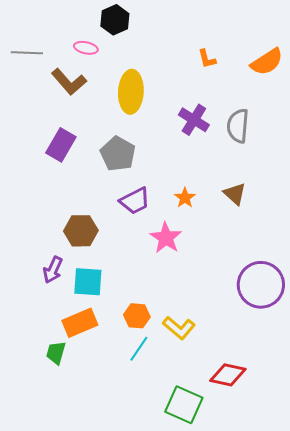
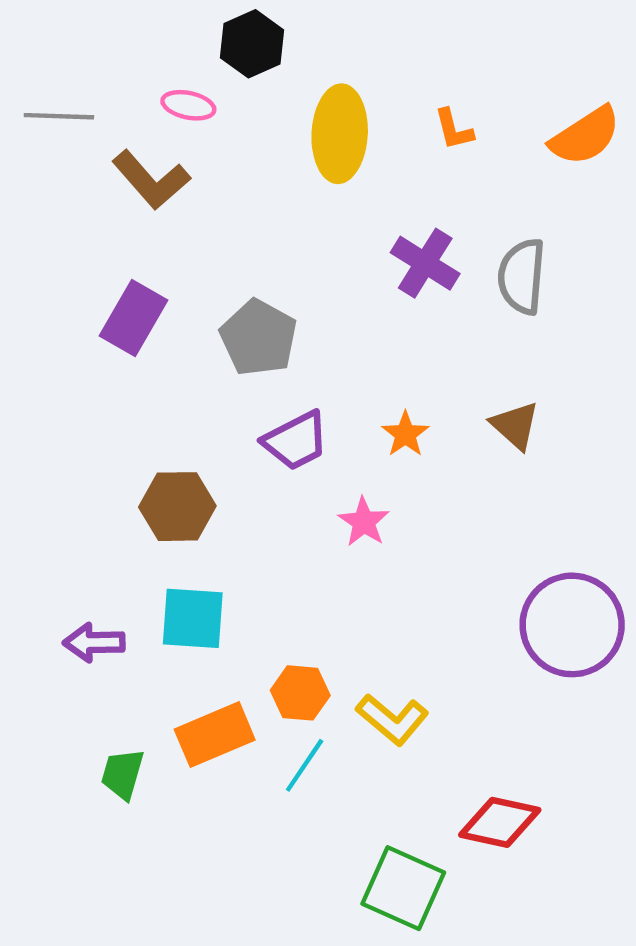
yellow ellipse: (131, 92) -> (340, 134), moved
pink star: (166, 238) -> (364, 522), size x0.7
purple arrow: (53, 270) -> (94, 642), moved, turned 64
orange rectangle: (80, 323) -> (215, 735), moved

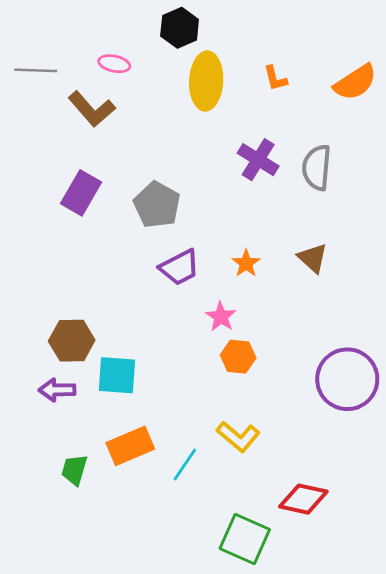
black hexagon: (252, 44) -> (180, 28), moved
brown hexagon: (177, 507) -> (72, 341), moved
orange hexagon: (300, 693) -> (238, 357), moved

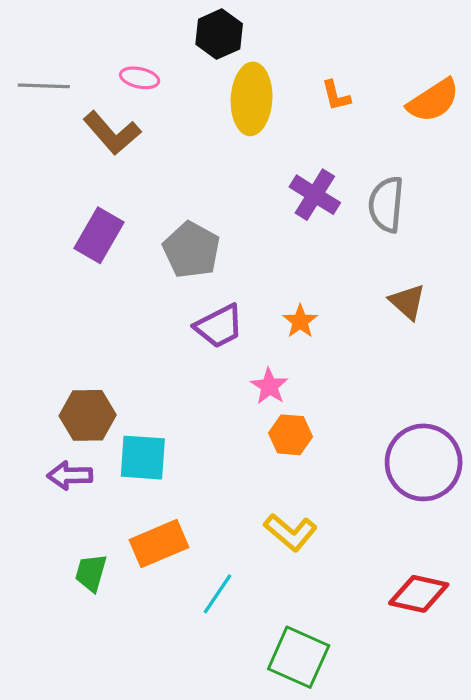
brown triangle: (313, 258) -> (407, 302), moved
cyan line: (185, 464) -> (217, 594), moved
red diamond: (303, 499) -> (419, 594), moved

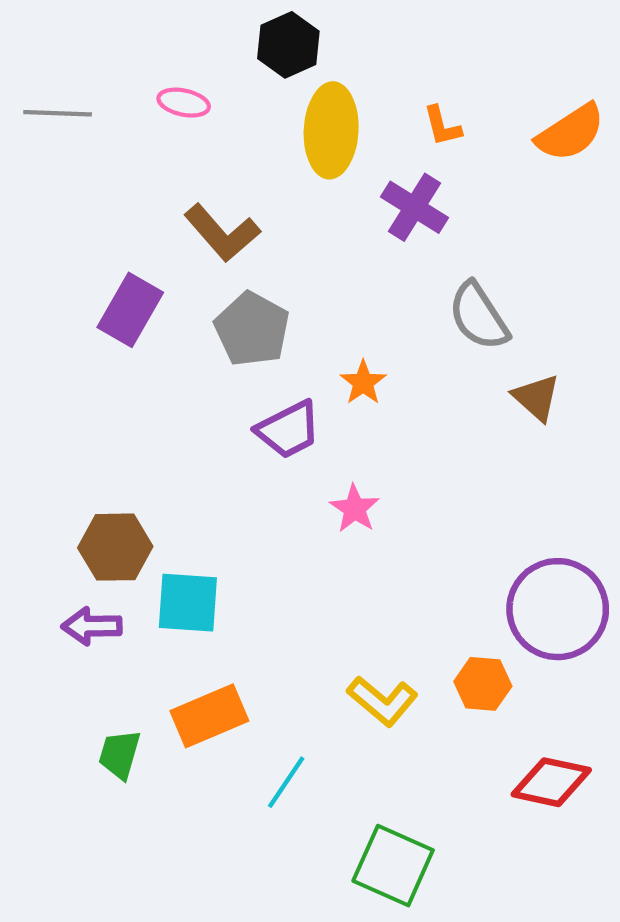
brown L-shape: (112, 133) -> (222, 233), moved
purple cross: (315, 195) -> (414, 207), moved
gray semicircle: (386, 204) -> (479, 316), moved, turned -38
orange star: (300, 321) -> (363, 383), moved
orange hexagon: (290, 435) -> (483, 684), moved

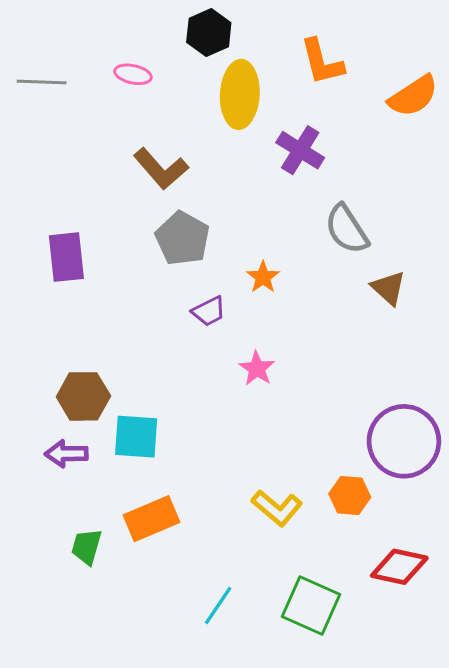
orange L-shape: (442, 126) -> (322, 62), moved, size x1.6
purple rectangle: (130, 310) -> (66, 257), moved, turned -36
purple trapezoid: (288, 430) -> (209, 311), size x0.7
cyan line: (286, 782) -> (218, 605), moved
green square: (393, 866) -> (311, 605), moved

